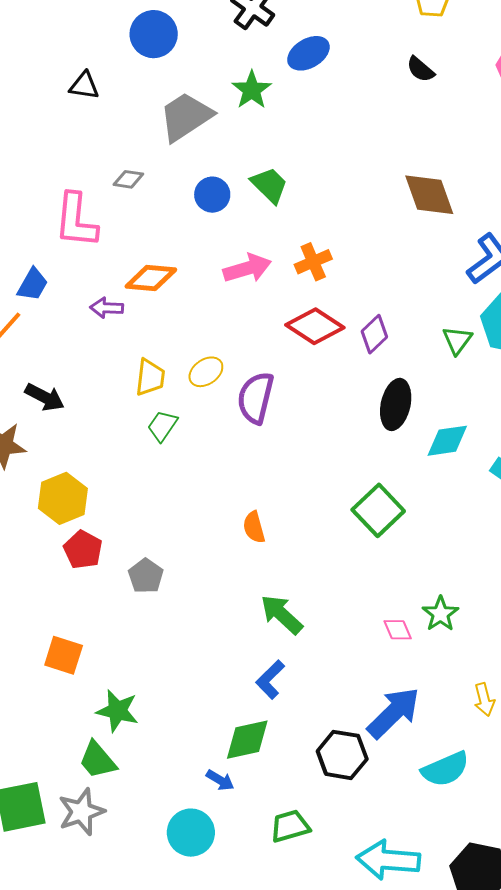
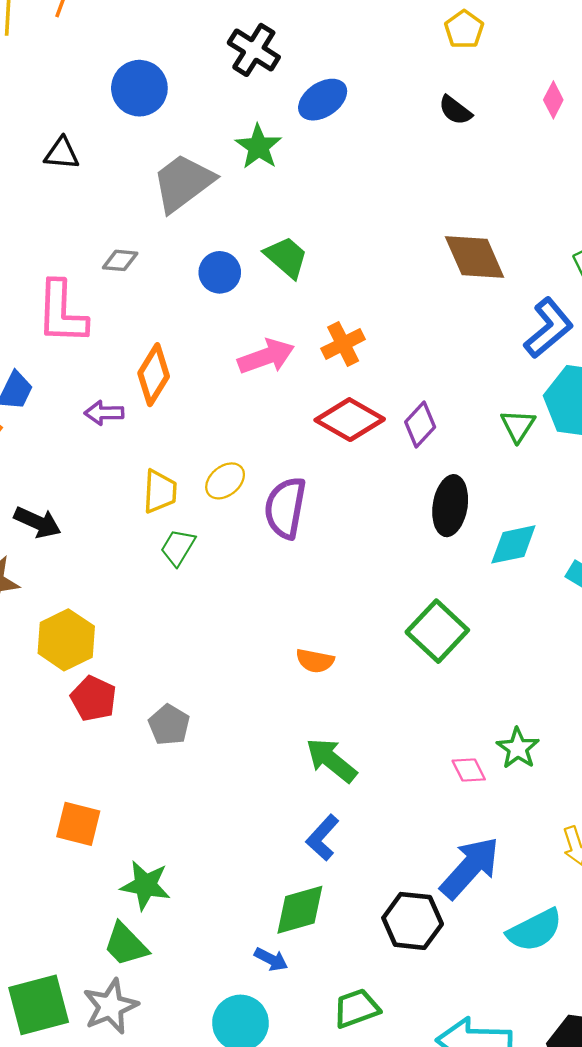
orange diamond: (151, 278) -> (154, 375), turned -60
orange semicircle: (254, 527) -> (315, 661), moved, turned -60

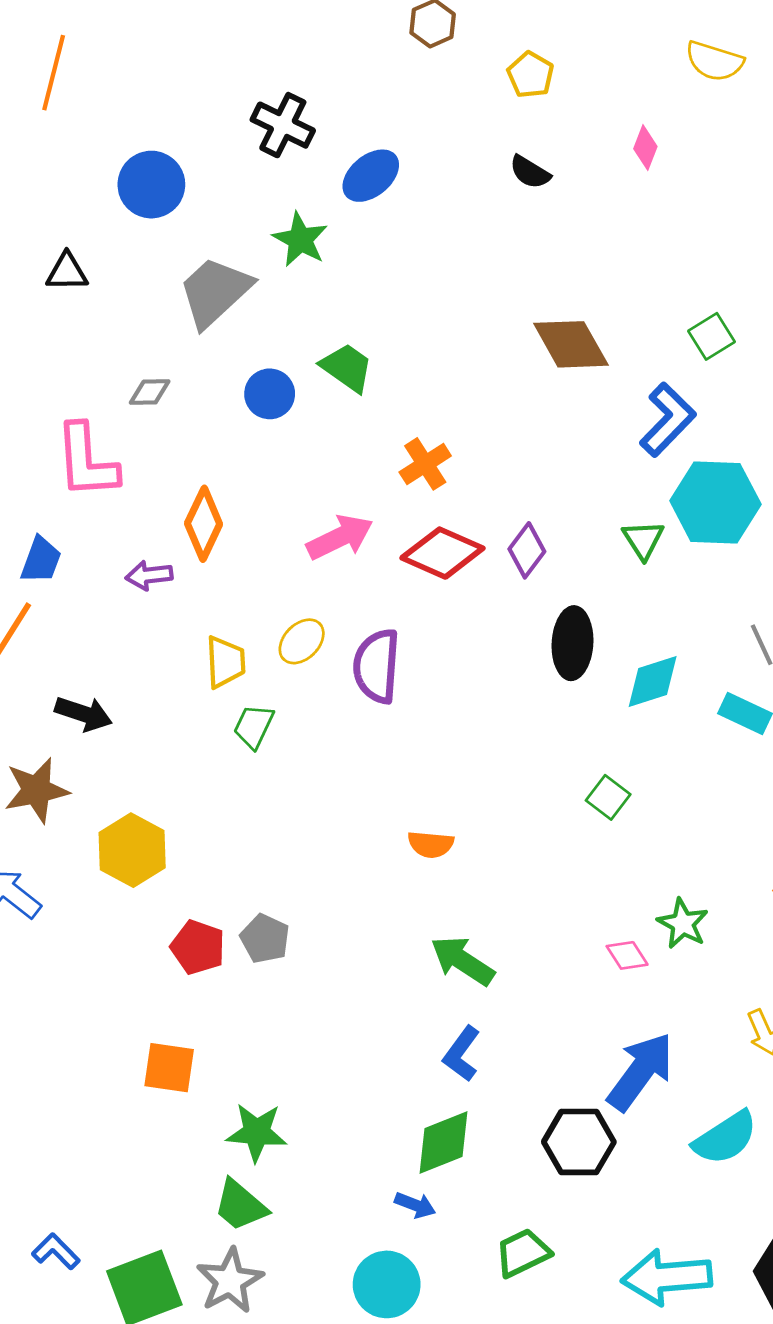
pink arrow: (266, 356) -> (340, 537), moved
green square: (437, 631) -> (608, 797), moved, size x0.6
red pentagon: (93, 699) -> (198, 947), moved

